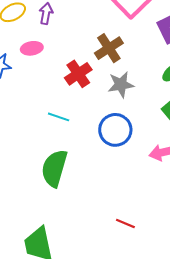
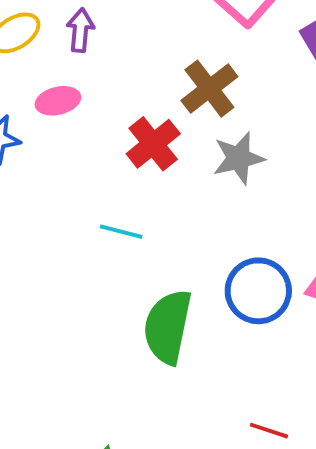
blue circle: (115, 130) -> (258, 291), moved
green semicircle: (54, 168) -> (168, 327), moved

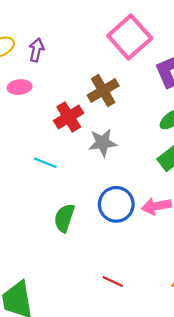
gray star: (239, 158) -> (103, 143), moved
green semicircle: (168, 327) -> (64, 218), size x0.7

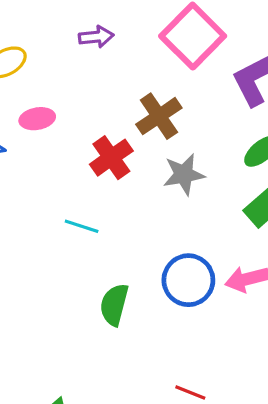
purple arrow: (36, 50) -> (96, 37), moved, turned 75
gray star: (103, 143) -> (184, 174), moved

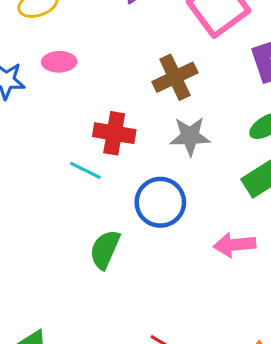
red cross: (111, 158) -> (114, 133), moved, turned 36
blue circle: (188, 280) -> (160, 202), moved

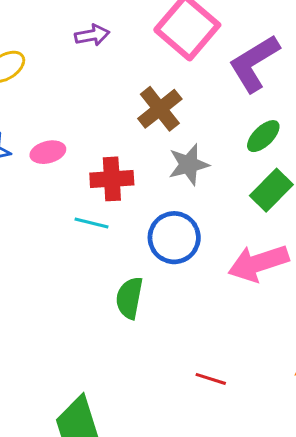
pink ellipse: (59, 62) -> (48, 152), moved
pink arrow: (234, 245) -> (258, 263), size x1.4

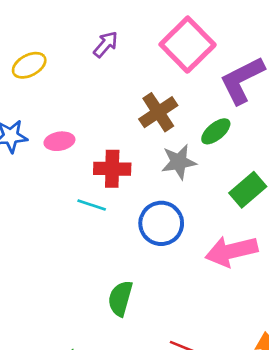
purple arrow: (92, 35) -> (106, 44), turned -44
green ellipse: (263, 136) -> (216, 131), moved
green semicircle: (129, 298) -> (120, 298), moved

